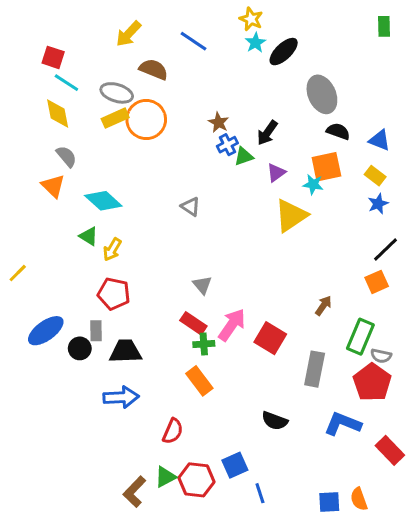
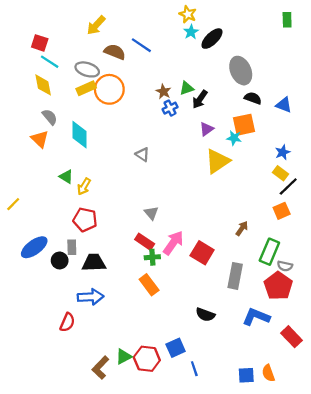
blue line: (193, 41) -> (141, 45), moved
green triangle: (244, 156) -> (187, 88), moved
yellow rectangle: (375, 176) -> (280, 173), moved
cyan diamond: (103, 201) -> (79, 135), moved, turned 48
red semicircle: (173, 431) -> (67, 322), moved

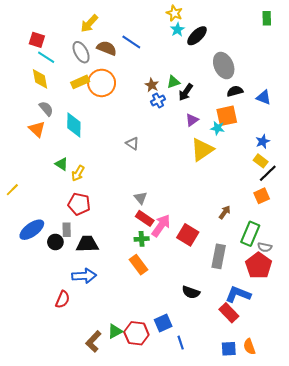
gray ellipse: (87, 69) -> (81, 52), moved, turned 45
black semicircle: (253, 98) -> (235, 91), turned -35
red rectangle: (145, 242) -> (145, 218), moved
red rectangle: (291, 337) -> (229, 313), moved

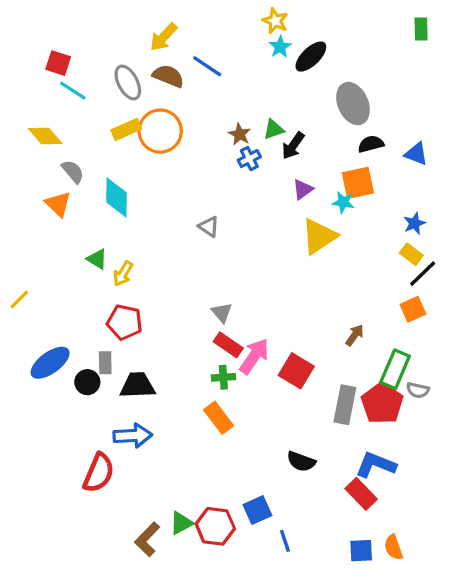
yellow arrow: (89, 23) -> (163, 37), moved
yellow diamond: (40, 79) -> (45, 136), moved, turned -30
red pentagon: (259, 266) -> (382, 403), moved
red semicircle: (63, 299) -> (99, 473), size x1.4

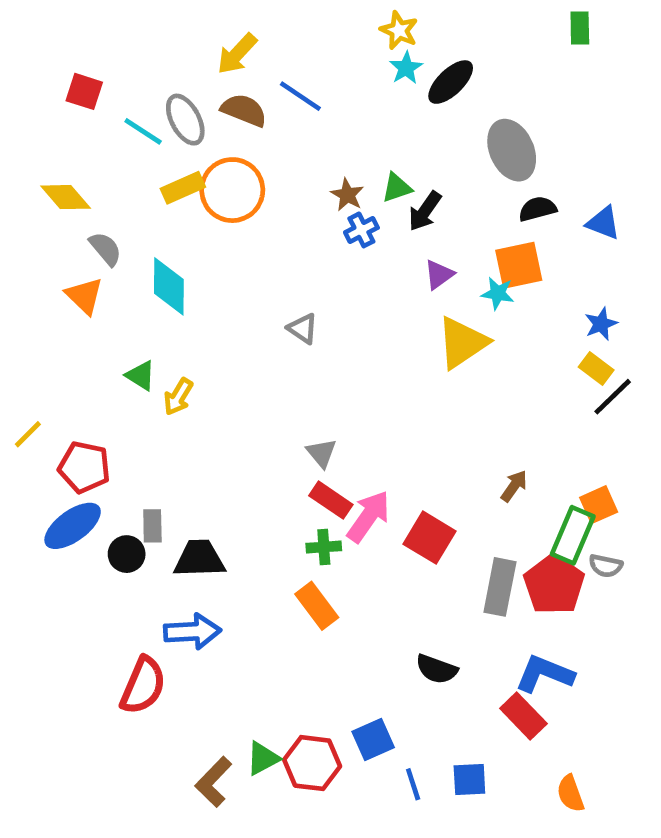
green rectangle: (421, 29) -> (580, 28), moved
cyan line: (73, 91) -> (143, 131), moved
orange square: (413, 309) -> (599, 505), moved
red pentagon: (125, 322) -> (84, 467), moved
blue square: (361, 551) -> (469, 779), moved

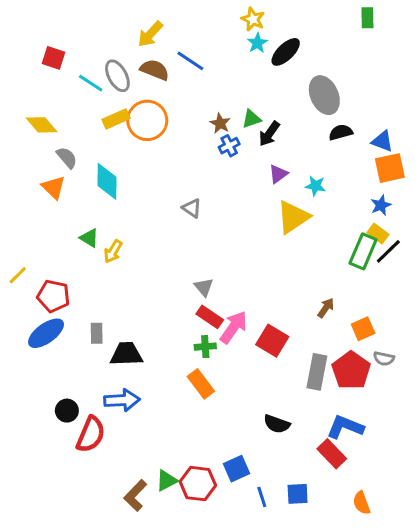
orange square: (519, 265) -> (390, 168), moved
orange square: (599, 505) -> (363, 329), moved
green rectangle: (573, 535) -> (363, 251), moved
black circle: (127, 554) -> (67, 411), moved

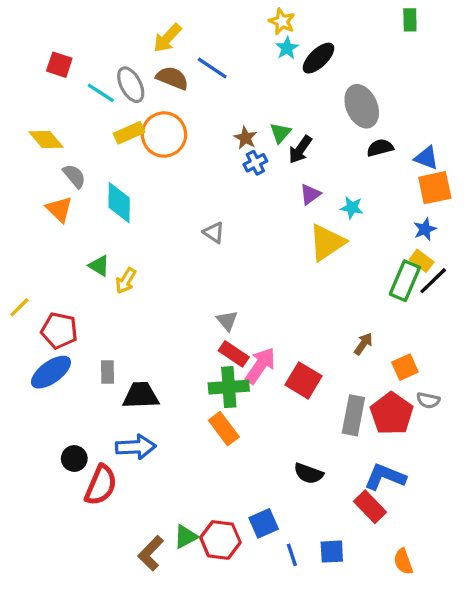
green triangle: (251, 119) -> (280, 133), turned -30
green cross: (205, 347) -> (229, 387), size x1.6

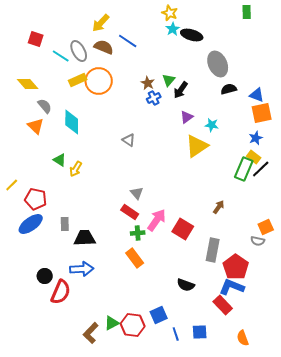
black ellipse: (319, 58) -> (192, 35), turned 60
red rectangle: (234, 354) -> (130, 212), moved
orange square: (405, 367) -> (266, 227), moved
green cross: (229, 387) -> (138, 233), size x0.6
red pentagon: (392, 414) -> (236, 267), moved

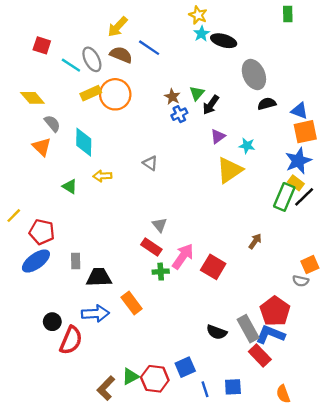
blue star: (256, 138) -> (298, 161), size x1.6
yellow arrow: (76, 169) -> (102, 176), moved, turned 56
gray rectangle: (213, 250) -> (248, 329), moved, turned -40
orange rectangle: (135, 258) -> (132, 303), moved

